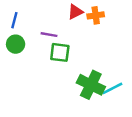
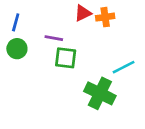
cyan line: (112, 88) -> (124, 67), moved

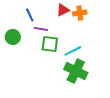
blue line: (16, 22) -> (30, 15), moved, turned -40
cyan line: (124, 67) -> (73, 51), moved

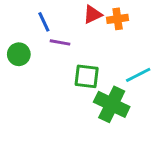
green square: (50, 44) -> (87, 76), moved
cyan line: (73, 51) -> (138, 75), moved

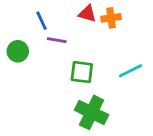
red triangle: (92, 14) -> (87, 14), turned 42
green cross: (112, 104) -> (92, 112), moved

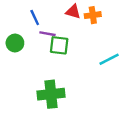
green square: (82, 72) -> (59, 45), moved
green cross: (92, 112) -> (51, 94), moved, turned -32

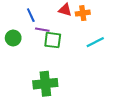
cyan line: (109, 59) -> (95, 42), moved

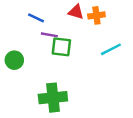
blue line: (31, 15) -> (36, 18), turned -40
green circle: (13, 38) -> (14, 60), moved

